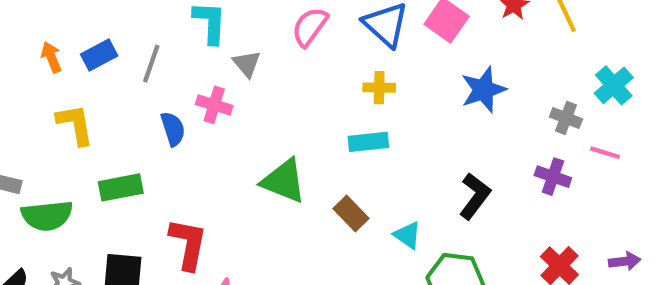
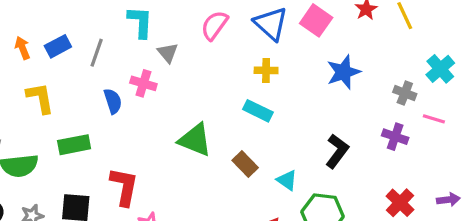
cyan rectangle: (368, 142) -> (258, 111), turned 32

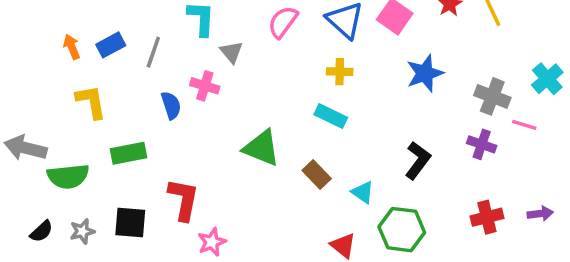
cyan cross: (440, 69) -> (547, 79), moved
gray cross: (405, 93) -> (492, 96), size x1.4
red cross: (400, 203) -> (487, 217), turned 32

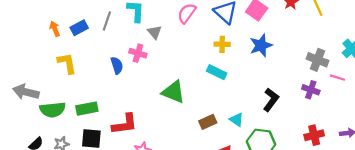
gray line: (153, 52) -> (107, 21), moved
blue star: (425, 73) -> (261, 45), moved
green rectangle: (128, 153) -> (87, 109), moved
brown rectangle: (317, 175) -> (208, 122), moved, turned -70
red L-shape: (183, 199) -> (125, 124), turned 72

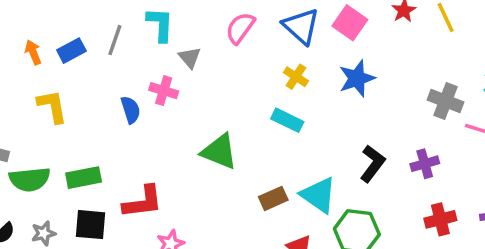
yellow cross: (222, 44) -> (296, 77), turned 32
purple cross: (311, 90) -> (425, 164), moved, turned -35
cyan triangle: (237, 120) -> (319, 195), size x1.6

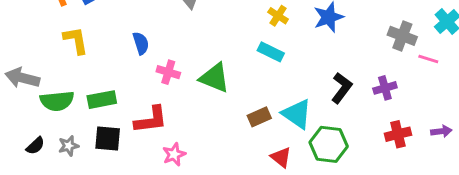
pink cross: (164, 91) -> (168, 72), moved

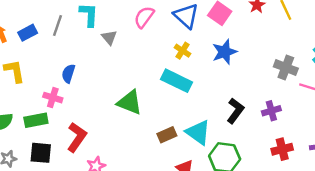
blue semicircle: (141, 43) -> (68, 74), turned -144
cyan rectangle: (271, 52) -> (176, 81), size x1.4
pink cross: (168, 72) -> (53, 98), moved
red L-shape: (151, 120) -> (77, 137), turned -48

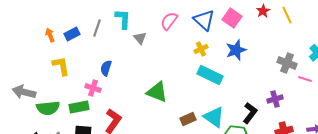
yellow cross: (182, 51) -> (201, 49), turned 32
cyan rectangle: (176, 81) -> (210, 75), moved
black L-shape: (235, 111) -> (250, 113), moved

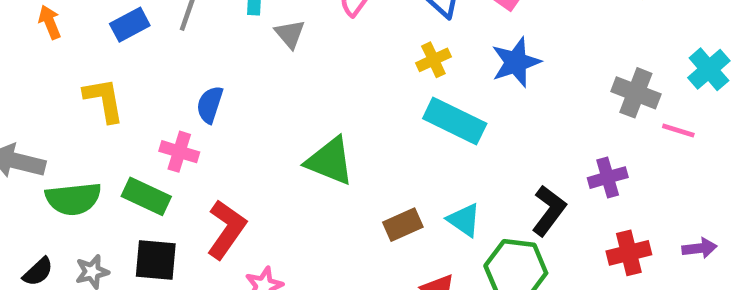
orange arrow: (50, 35) -> (50, 22), moved
green rectangle: (79, 107) -> (146, 196), turned 36
cyan triangle: (214, 117) -> (464, 220), size x0.7

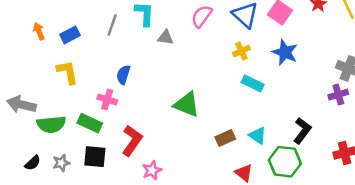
blue rectangle: (130, 25) -> (70, 35), moved
gray triangle: (290, 34) -> (166, 37), turned -42
blue star: (516, 62) -> (285, 52), turned -30
cyan rectangle: (455, 121) -> (253, 83), size x0.7
purple cross: (608, 178) -> (338, 95), moved

